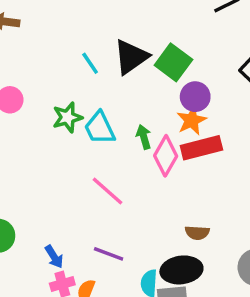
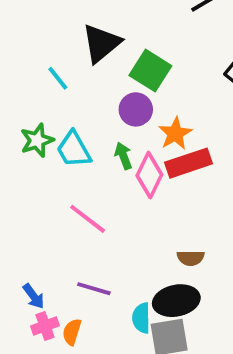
black triangle: (131, 57) -> (101, 43), moved
purple circle: (195, 97) -> (136, 109), moved

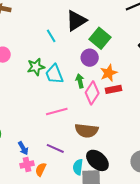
red rectangle: (189, 163) -> (113, 89), size x0.7
pink line: (88, 219) -> (57, 111), turned -60
brown semicircle: (191, 258) -> (87, 131), moved, size x1.6
black ellipse: (176, 301) -> (97, 160), turned 45

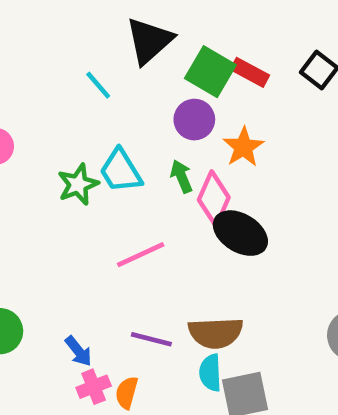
green star: (36, 67) -> (78, 184), moved
red rectangle: (113, 89) -> (250, 72), moved, turned 49
brown semicircle: (87, 131) -> (216, 333), moved
black ellipse: (97, 160) -> (240, 233), moved

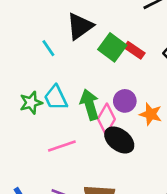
purple circle: (194, 120) -> (125, 101), moved
orange star: (243, 147) -> (151, 114), moved, turned -30
green arrow: (181, 176) -> (90, 105), size x1.6

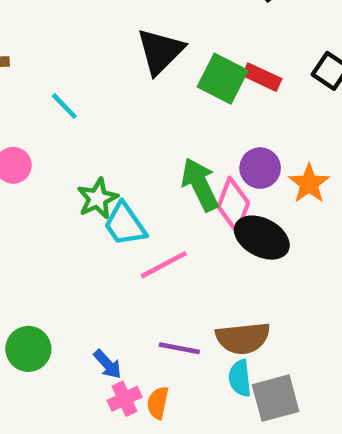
cyan line: (48, 48) -> (64, 106), moved
cyan trapezoid: (56, 98) -> (125, 224), moved
orange star: (151, 114) -> (309, 184), turned 30

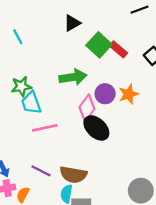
black triangle: (160, 51) -> (72, 23), size x0.7
orange star: (309, 184) -> (128, 94), moved
green arrow: (200, 185) -> (73, 77), moved, turned 92

